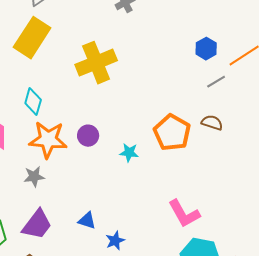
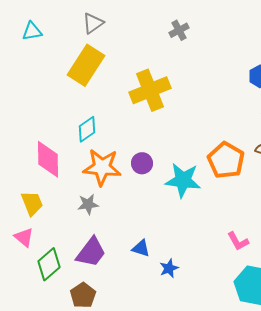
cyan diamond: (33, 102) -> (87, 129), turned 40
cyan star: (129, 153) -> (183, 180), size x1.8
pink L-shape: (184, 214) -> (238, 241), size x0.7

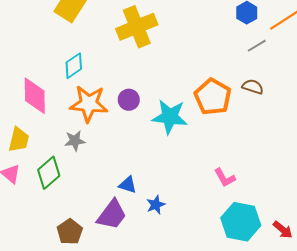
yellow trapezoid: (32, 203) -> (19, 140), turned 36
purple trapezoid: (91, 252) -> (112, 215), moved
green diamond: (49, 264) -> (49, 173), moved

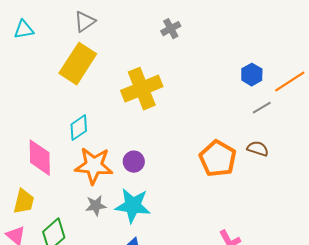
cyan star: (170, 117) -> (133, 206), moved
gray star: (75, 141) -> (96, 206), moved

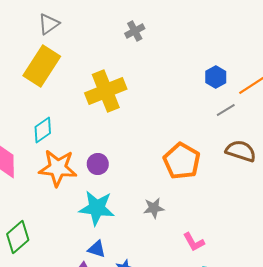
brown semicircle: (258, 149) -> (241, 151), moved, size x1.4
gray star: (96, 206) -> (154, 208), moved

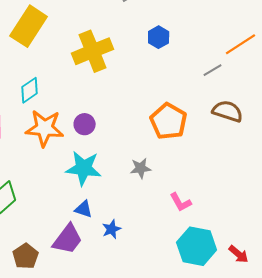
blue hexagon: (216, 77) -> (159, 37), moved

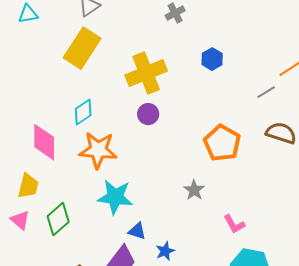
purple circle: (85, 124) -> (148, 114), moved
cyan star: (84, 168) -> (115, 197), moved
gray star: (141, 168) -> (194, 190), turned -30

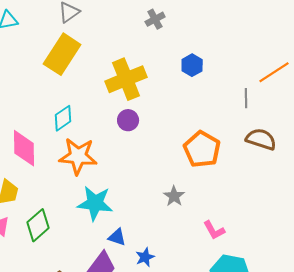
gray line: (266, 92) -> (246, 98), turned -60

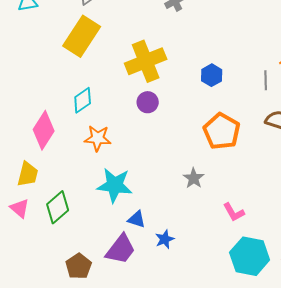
blue hexagon: (192, 65) -> (212, 75), moved
pink diamond: (24, 148) -> (44, 130), turned 33
orange star: (78, 156) -> (98, 138), size x0.7

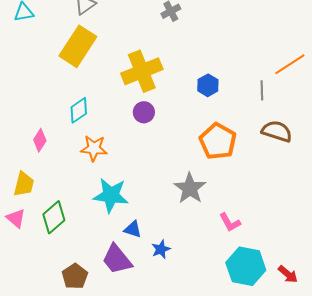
pink diamond: (44, 130) -> (40, 140), size x0.6
gray star: (194, 178) -> (190, 188), size x1.5
purple trapezoid: (121, 249) -> (117, 259), turned 104

